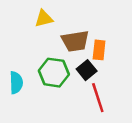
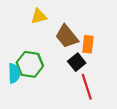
brown trapezoid: (75, 41) -> (67, 36), turned 60
green hexagon: (54, 73) -> (30, 64), moved

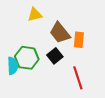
black square: (77, 62) -> (55, 56), moved

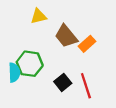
orange rectangle: (79, 40) -> (87, 44), turned 42
black square: (55, 56) -> (63, 82), moved

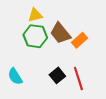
green hexagon: (30, 64) -> (35, 36), moved
cyan semicircle: (14, 73) -> (15, 76), moved, turned 150

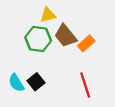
yellow triangle: (35, 15) -> (48, 15), moved
black square: (57, 75) -> (36, 82), moved

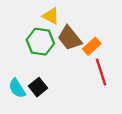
yellow triangle: (48, 15) -> (51, 16), turned 42
red line: (85, 85) -> (101, 72), moved

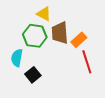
brown trapezoid: (70, 38) -> (60, 33), turned 35
cyan semicircle: (17, 88) -> (17, 58), moved, turned 42

